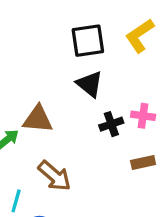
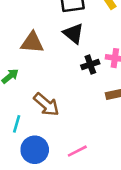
brown triangle: (38, 119) -> (32, 43), moved

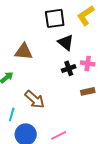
black triangle: (73, 33) -> (66, 42), moved

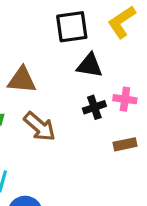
black triangle: (66, 42) -> (90, 65), turned -30
brown arrow: (35, 99) -> (40, 127), moved

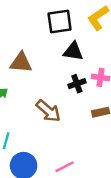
brown arrow: (40, 127) -> (48, 111), moved

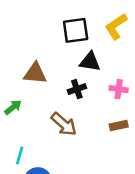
black cross: (77, 84) -> (77, 89), moved

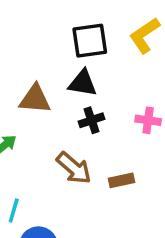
black triangle: (90, 62) -> (83, 83), moved
brown rectangle: (119, 126) -> (122, 180), moved

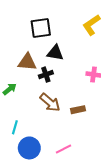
black square: (90, 41) -> (41, 28), moved
black cross: (91, 120) -> (46, 75), moved

